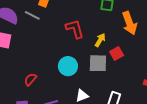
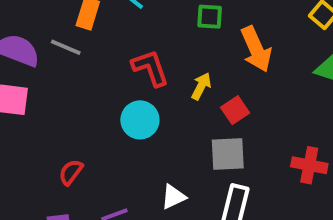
gray square: (98, 63) -> (228, 154), moved
cyan circle: (68, 66) -> (140, 120), moved

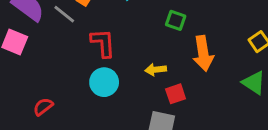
red L-shape: (150, 68) -> (103, 43), moved
yellow arrow: (201, 86) -> (156, 70), turned -138

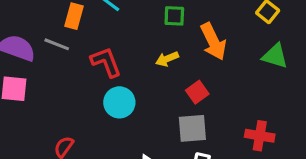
yellow arrow: (156, 70) -> (167, 59), moved

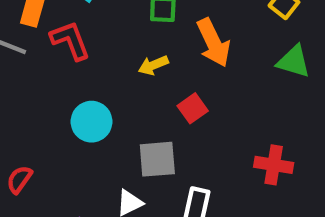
red L-shape: (106, 62) -> (70, 40), moved
gray square: (192, 128) -> (157, 159), moved

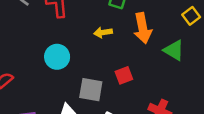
green triangle: (294, 61) -> (174, 50), moved
red square: (193, 108) -> (124, 75), moved

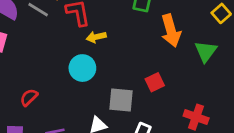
yellow arrow: (103, 32) -> (96, 37), moved
green triangle: (174, 50) -> (206, 51), turned 40

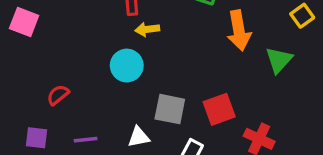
red square: (155, 82) -> (219, 109), moved, size x1.4

